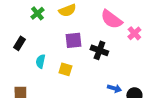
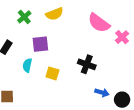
purple square: (73, 40) -> (40, 44), moved
black cross: (99, 50) -> (87, 64), moved

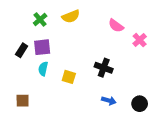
pink semicircle: (99, 23) -> (116, 26), size x0.7
purple square: (40, 44) -> (42, 47), moved
blue arrow: (102, 93) -> (109, 101), moved

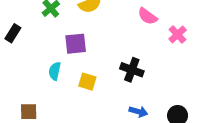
purple square: (42, 47) -> (76, 44), moved
black rectangle: (22, 50) -> (13, 33), moved

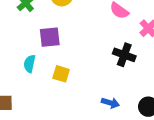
black cross: (132, 70) -> (124, 55), moved

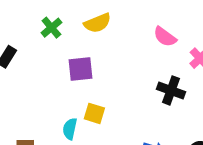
cyan semicircle: (29, 64) -> (70, 129), moved

